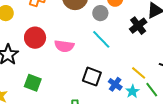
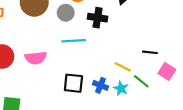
black cross: (138, 26) -> (98, 18), moved, turned -30
cyan line: (101, 39) -> (74, 41), turned -35

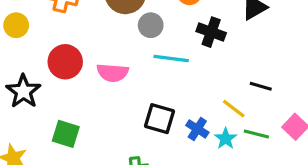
gray circle: (66, 13) -> (151, 25), moved
black line: (150, 52) -> (261, 86), moved
green line: (141, 81) -> (256, 134), turned -35

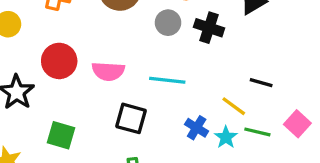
gray circle: (151, 25) -> (168, 23), moved
cyan line: (171, 58) -> (167, 80), moved
black square: (160, 119) -> (131, 118), moved

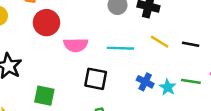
red circle: (59, 61) -> (46, 23), moved
yellow line: (234, 106) -> (160, 42), moved

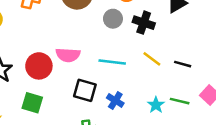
red circle: (46, 23) -> (39, 66), moved
blue cross: (145, 82) -> (115, 101), moved

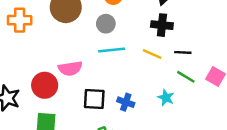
black cross: (144, 23) -> (162, 25), moved
cyan line: (112, 62) -> (112, 50), moved
green line: (180, 101) -> (186, 77), moved, turned 30

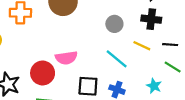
gray circle: (106, 24) -> (114, 24), moved
cyan line: (112, 50) -> (117, 59), moved, turned 45

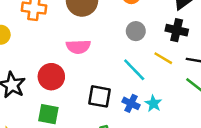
pink semicircle: (66, 58) -> (78, 47), moved
cyan star: (154, 86) -> (153, 103), moved

